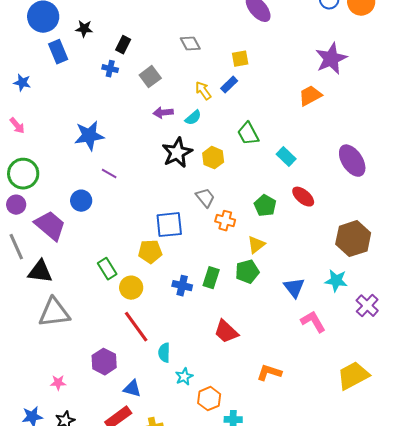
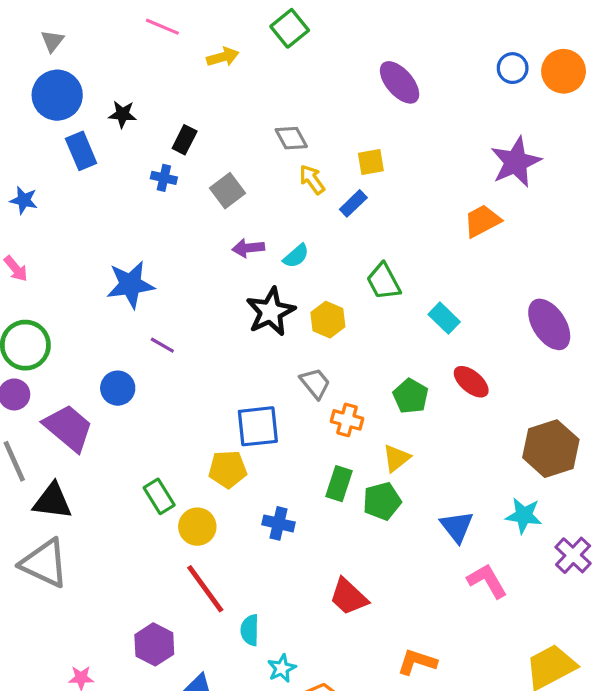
yellow arrow: (203, 91) -> (312, 180), moved
green rectangle: (211, 278) -> (339, 484), moved
gray triangle: (54, 313) -> (44, 563), moved, turned 32

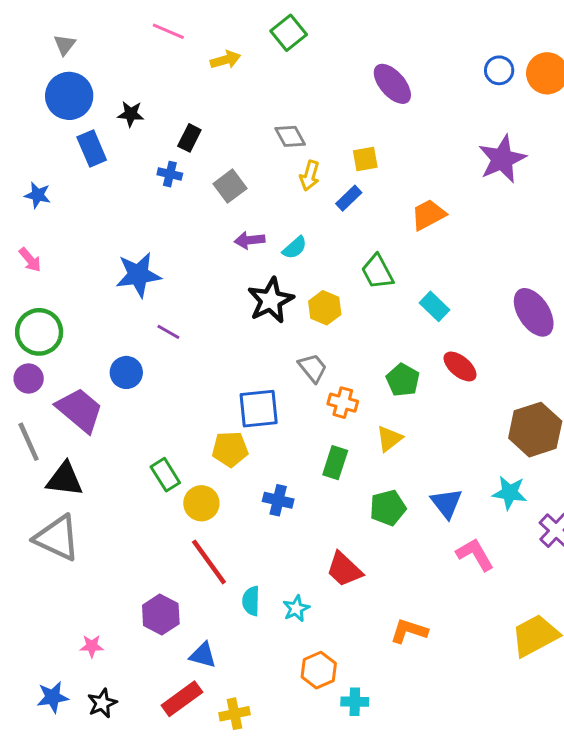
yellow arrow: (312, 180) -> (310, 176), turned -128
orange trapezoid: (482, 221) -> (428, 215), moved
green pentagon: (382, 501) -> (388, 508), moved
cyan star: (282, 668) -> (296, 609), moved

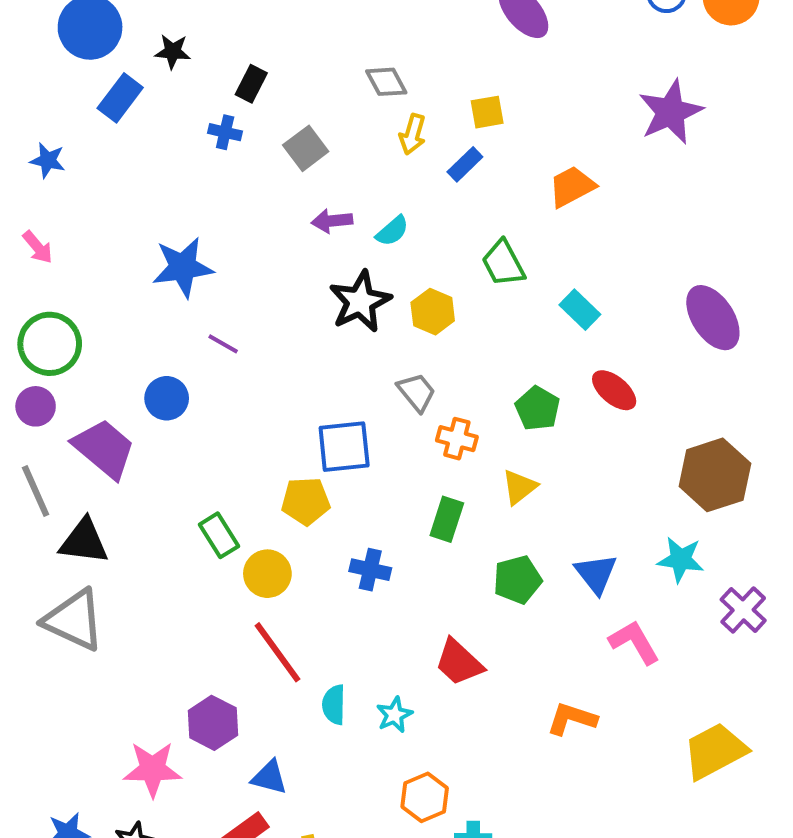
blue rectangle: (92, 148) -> (120, 98), turned 60
orange L-shape: (409, 631) -> (572, 719), moved
pink star: (92, 646) -> (152, 769), moved, size x1.8

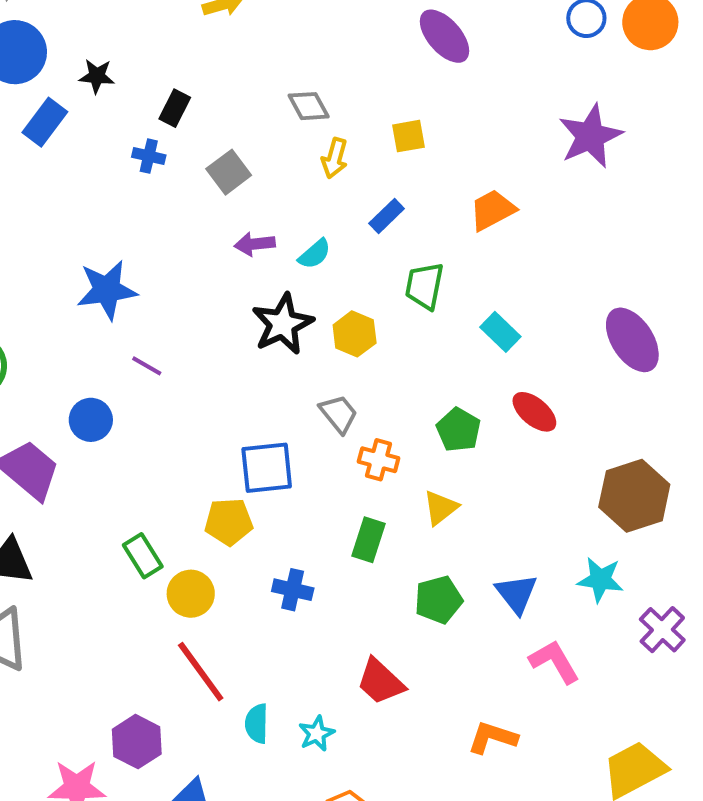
blue rectangle: (465, 164) -> (387, 216), moved
green trapezoid: (503, 263) -> (425, 286), turned 39

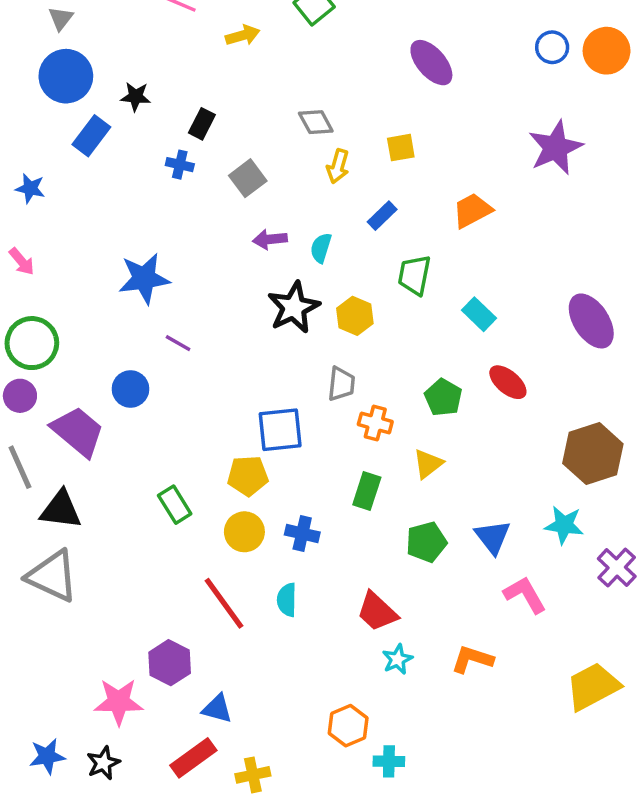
cyan semicircle: (315, 254) -> (321, 248), turned 148
gray trapezoid: (339, 414) -> (341, 384), turned 45
yellow circle: (191, 594) -> (244, 532), moved
cyan semicircle: (257, 724) -> (287, 600), moved
cyan star: (317, 734) -> (397, 659), moved

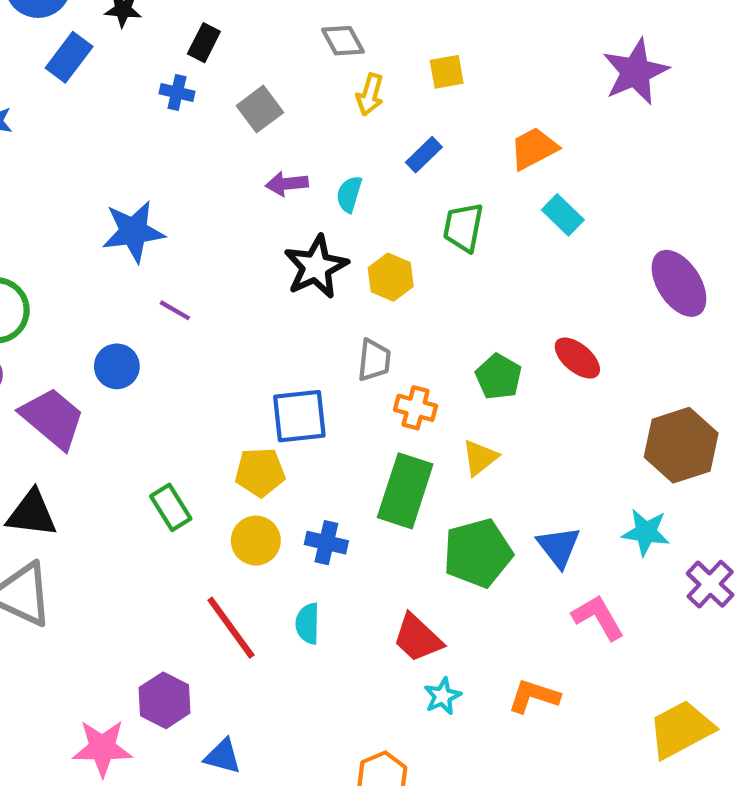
cyan rectangle: (479, 314) -> (563, 215), moved
green rectangle: (367, 491) -> (405, 491), size x1.6
green pentagon: (426, 542) -> (478, 553), size x1.4

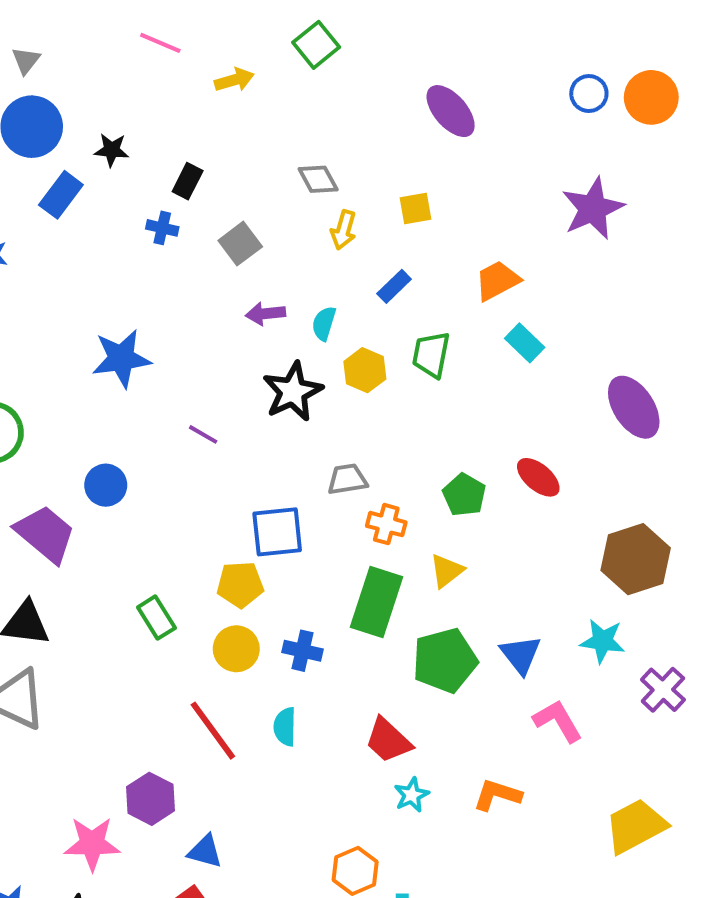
yellow hexagon: (391, 277) -> (365, 370), moved
purple line: (175, 310) -> (203, 434), moved
gray trapezoid: (374, 360) -> (347, 479), turned -105

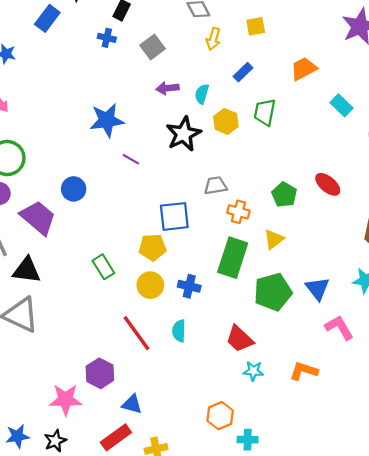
cyan rectangle: (525, 343) -> (342, 105), moved
blue star: (121, 358) -> (107, 120), moved
cyan star: (412, 795) -> (253, 371), turned 30

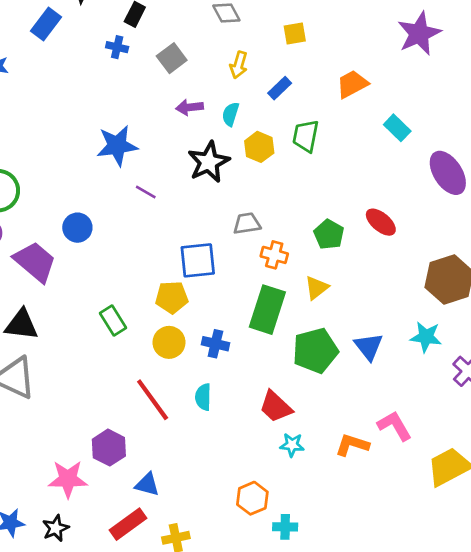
yellow arrow: (213, 39) -> (239, 65), moved
pink L-shape: (339, 327) -> (395, 426), moved

